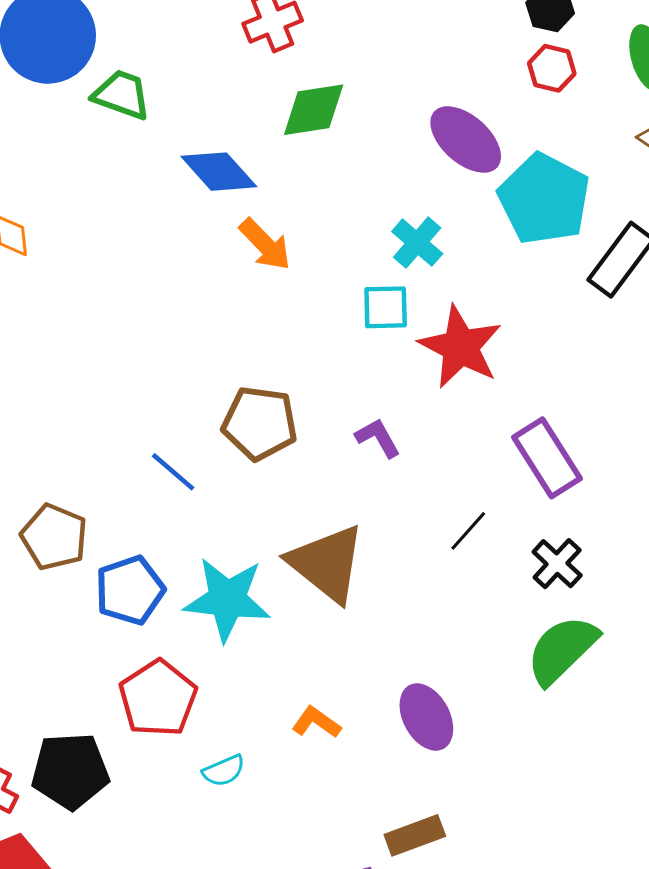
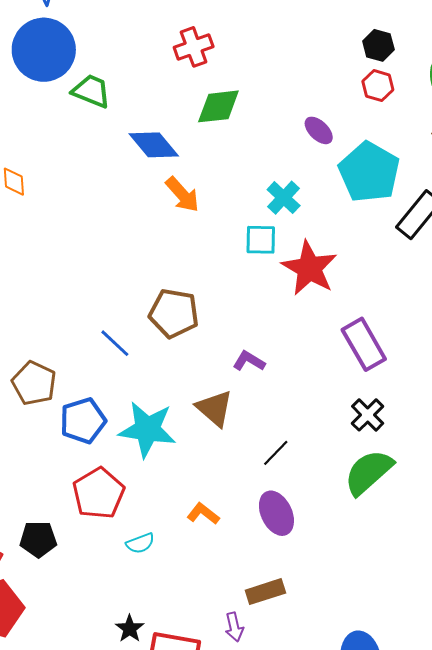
purple ellipse: (466, 140) -> (319, 130), size x0.6
purple L-shape: (378, 438) -> (249, 361), moved, turned -32
black line: (468, 531) -> (276, 453), moved
brown triangle: (327, 563) -> (215, 408), size x0.7
black pentagon: (70, 771) -> (38, 539), size x0.7

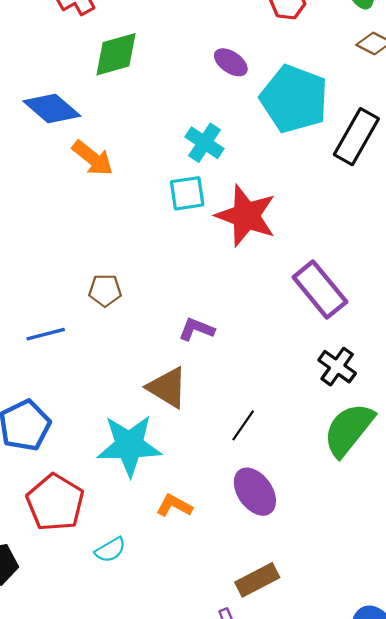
brown pentagon: (174, 313) -> (105, 290), size x0.6
blue line: (115, 343) -> (46, 334), turned -48
cyan star: (147, 429) -> (129, 445), moved

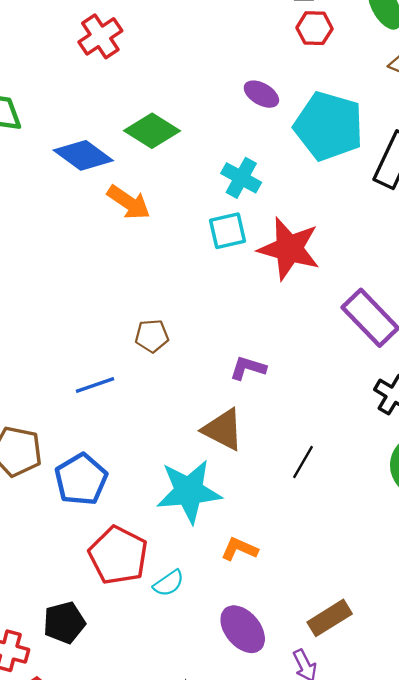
green diamond: (116, 54) -> (152, 131), moved, turned 52
purple ellipse: (255, 492) -> (243, 629), moved
cyan semicircle: (110, 550) -> (169, 583), moved

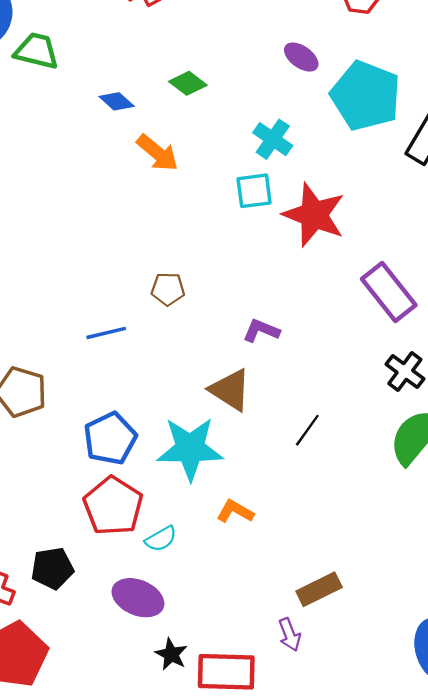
green diamond: (152, 131) -> (188, 83), size x0.7
blue diamond: (83, 155) -> (117, 101), size x0.6
blue pentagon: (81, 479) -> (110, 438), moved
purple ellipse: (243, 629) -> (138, 598), moved, turned -33

